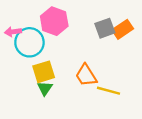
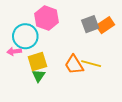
pink arrow: (13, 32) -> (14, 51), moved
yellow line: (108, 91) -> (91, 64), moved

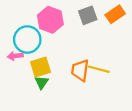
gray square: (90, 24) -> (88, 15), moved
orange rectangle: (105, 25) -> (115, 14), moved
orange trapezoid: (74, 65) -> (80, 70), turned 40

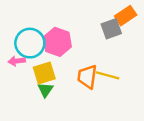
gray square: (88, 15) -> (111, 29), moved
pink hexagon: (50, 20) -> (57, 42), moved

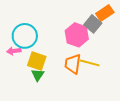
gray square: (111, 29) -> (93, 24), turned -30
pink hexagon: (57, 42) -> (77, 35), moved
yellow square: (44, 73) -> (37, 61), turned 36

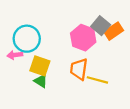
orange rectangle: (105, 13) -> (114, 31), moved
yellow line: (90, 63) -> (97, 80), moved
green triangle: (38, 75) -> (41, 81), turned -32

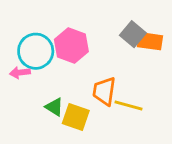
orange rectangle: (114, 31) -> (150, 41), turned 42
pink hexagon: (83, 38) -> (71, 45), moved
yellow square: (40, 66) -> (76, 117), moved

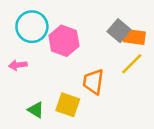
cyan circle: (36, 51) -> (32, 27), moved
yellow line: (129, 105) -> (132, 64), moved, turned -60
green triangle: (54, 107) -> (36, 110), moved

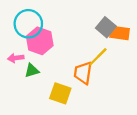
pink hexagon: (64, 41) -> (40, 41), moved
yellow line: (132, 64) -> (98, 57), moved
green triangle: (36, 110) -> (32, 71), moved, turned -49

